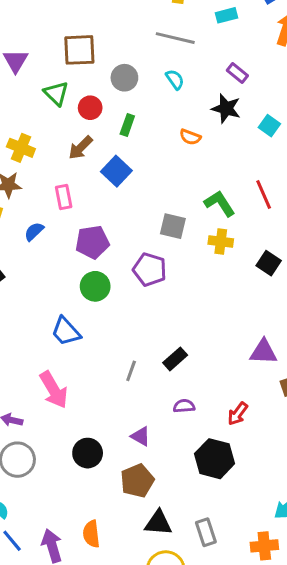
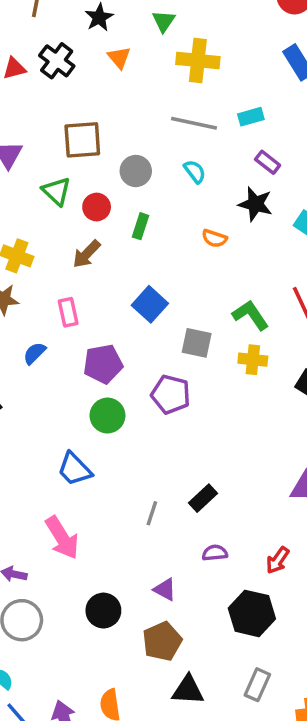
cyan rectangle: (227, 15) -> (251, 117), moved
blue square: (116, 171) -> (150, 304), moved
gray rectangle: (206, 532) -> (257, 685), moved, turned 44

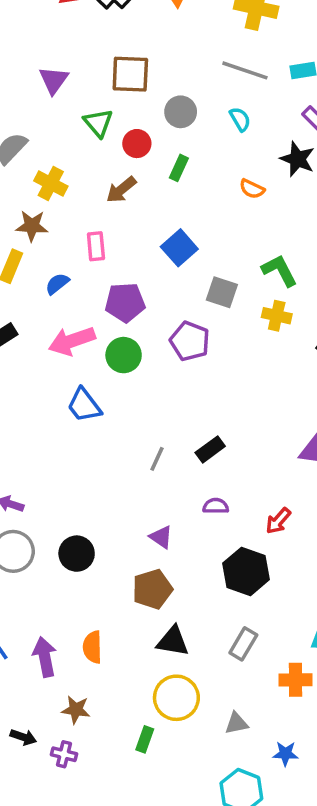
pink arrow: (62, 538) -> (72, 341), moved, turned 96
black circle: (103, 611) -> (77, 554), moved

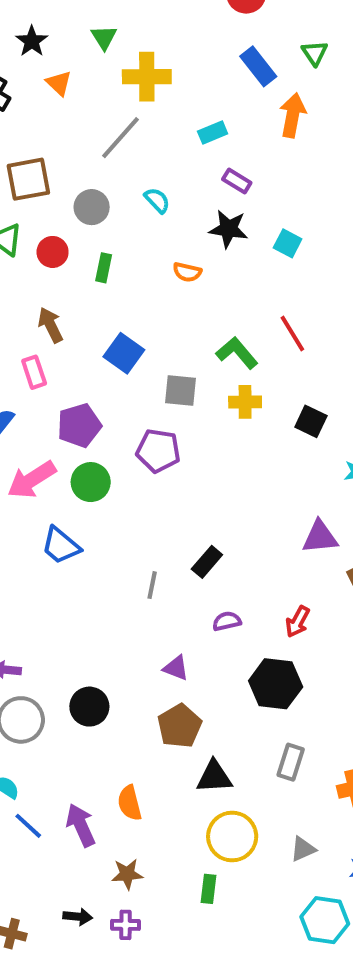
gray line: (245, 70) -> (121, 138), moved, turned -54
brown arrow: (121, 190) -> (50, 325), moved, turned 116

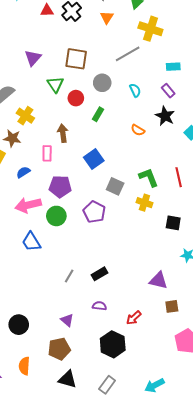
purple rectangle: (237, 181) -> (168, 91), moved
black square: (311, 421) -> (173, 223), turned -35
orange semicircle: (130, 803) -> (24, 366), moved

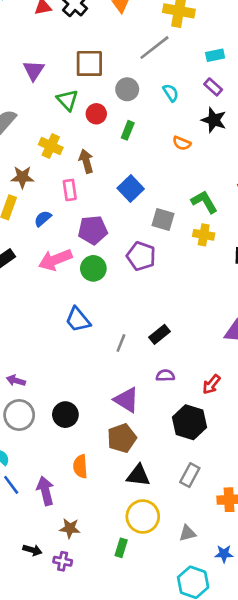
yellow cross: (25, 116) -> (51, 146), moved
blue trapezoid: (31, 242) -> (78, 320), moved
purple triangle: (67, 320) -> (126, 400), size x1.5

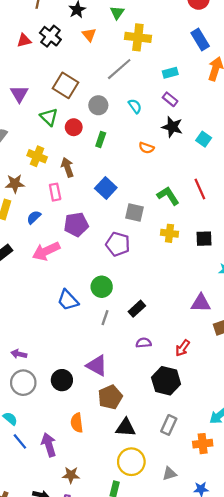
brown square: (89, 63) -> (66, 85), turned 35
yellow cross: (204, 235) -> (169, 233), moved
green circle: (93, 268) -> (102, 287), moved
purple triangle: (126, 400) -> (97, 366), moved

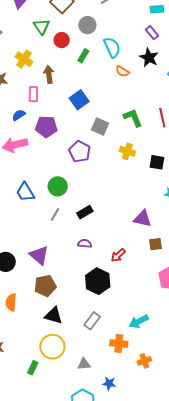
cyan semicircle: (135, 106) -> (112, 47), moved, size x1.5
blue semicircle: (34, 217) -> (19, 115), moved

